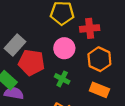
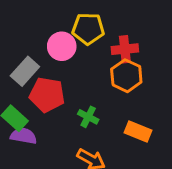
pink circle: (64, 48) -> (62, 46), moved
orange hexagon: (99, 59) -> (126, 76), moved

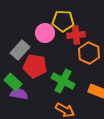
red cross: (125, 49) -> (76, 35), moved
green cross: (88, 117) -> (63, 81), size x1.6

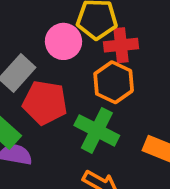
orange hexagon: (89, 53) -> (114, 82), moved

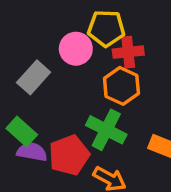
red pentagon: (45, 103) -> (69, 155), moved, turned -30

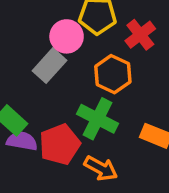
red cross: (128, 52) -> (140, 35), moved, turned -32
gray rectangle: (34, 77) -> (49, 66), moved

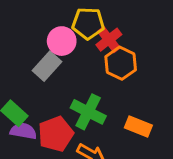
red cross: (140, 35) -> (109, 40), moved
orange hexagon: (113, 74) -> (121, 63), moved

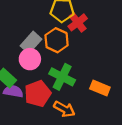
pink circle: (62, 41) -> (30, 59), moved
orange hexagon: (121, 63) -> (57, 40), moved

